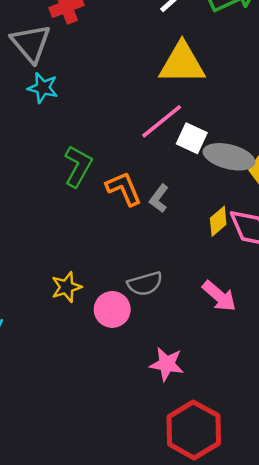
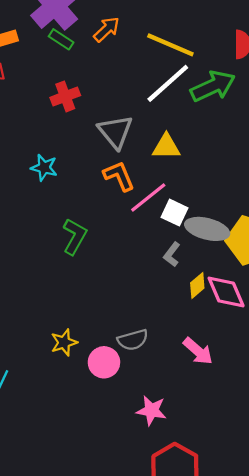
gray triangle: (31, 43) -> (115, 132), moved
yellow triangle: (182, 63) -> (166, 147), size x0.7
orange L-shape: (124, 189) -> (119, 176), moved
gray L-shape: (159, 198) -> (172, 254), moved

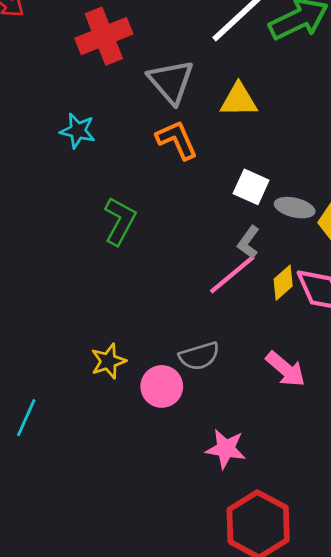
red cross: (65, 96) -> (104, 36), size x1.4
pink line: (148, 198) -> (232, 274), moved
gray ellipse: (207, 229) -> (295, 208), size x0.7

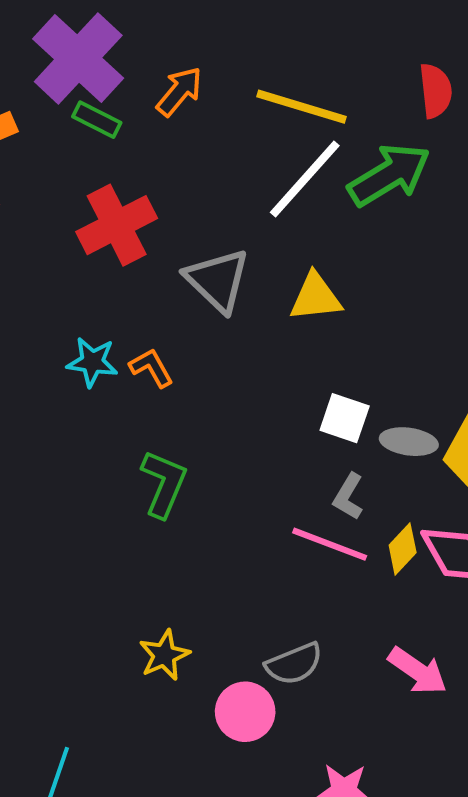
orange L-shape: (177, 140) -> (151, 368), moved, size x0.7
pink line: (232, 274) -> (330, 544), turned 66
yellow star: (108, 361) -> (164, 655), moved

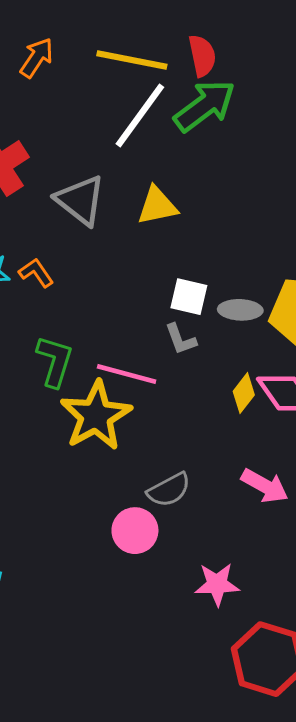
red semicircle: (435, 91) -> (202, 56), moved
gray L-shape: (348, 496) -> (181, 339), moved, turned -45
pink line: (330, 544) -> (127, 374), moved
yellow star: (164, 655) -> (96, 416), moved, size x1.8

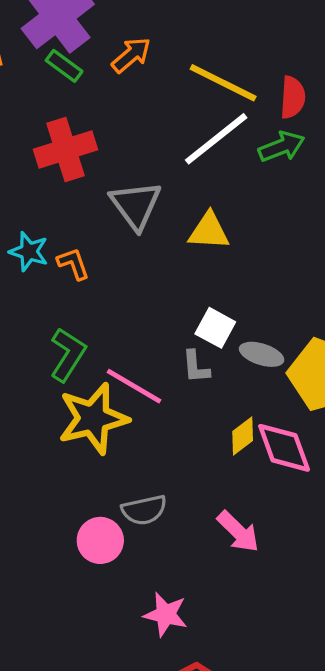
green arrow: (205, 106) -> (282, 147), size x0.7

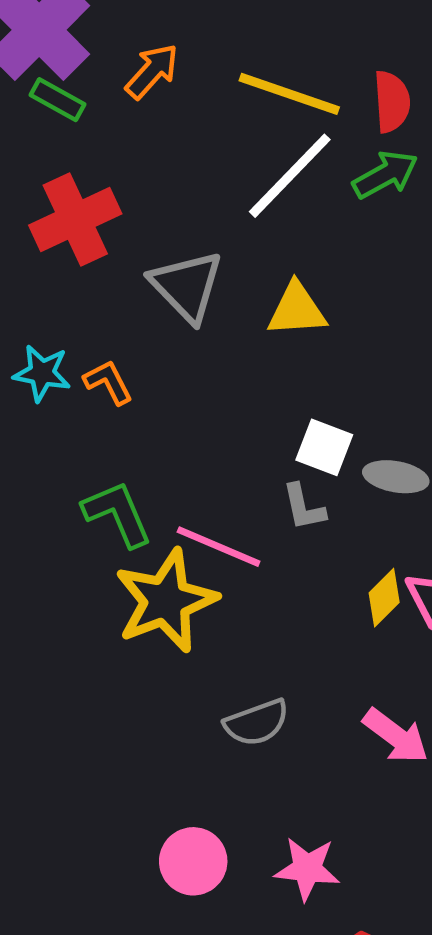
green L-shape: (68, 355) -> (117, 514), turned -48
pink circle: (100, 540) -> (193, 861), moved

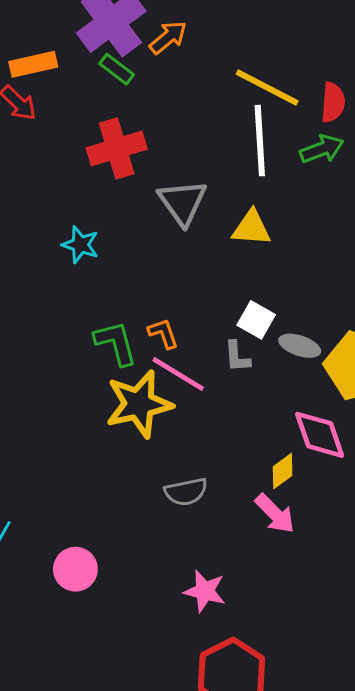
orange arrow: (152, 71) -> (168, 37), moved
white line: (290, 176) -> (260, 141), turned -56
orange L-shape: (108, 382) -> (163, 333), moved
yellow diamond: (384, 598) -> (283, 471), moved
pink circle: (193, 861) -> (75, 569), moved

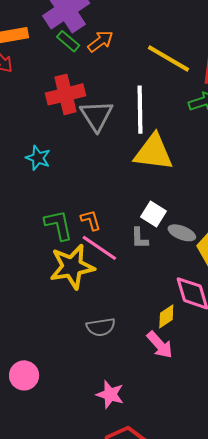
orange arrow: (168, 37) -> (100, 41), moved
white line: (260, 141) -> (140, 110), moved
gray triangle: (182, 202) -> (96, 116), moved
yellow triangle: (251, 228) -> (153, 152), size x1.5

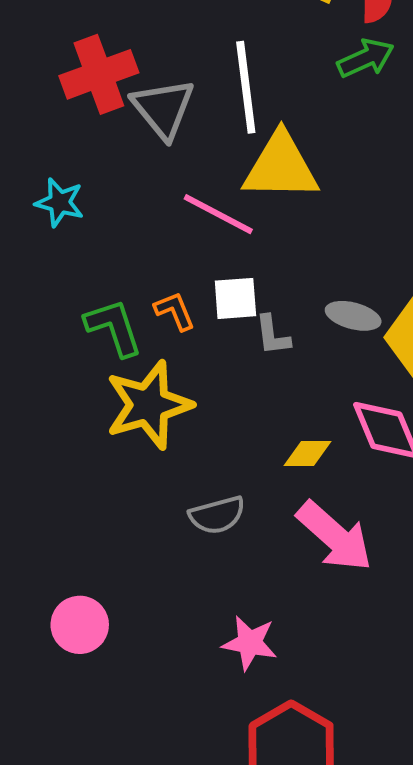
white square: (154, 214) -> (235, 298), moved, turned -30
pink line: (99, 248) -> (218, 214), moved
yellow diamond: (166, 316) -> (308, 453), moved, turned 40
pink arrow: (160, 345) -> (335, 536), size x1.4

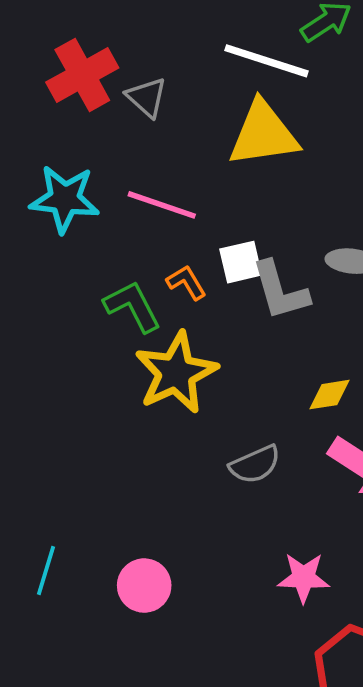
white line: (246, 87) -> (267, 61), moved, turned -56
gray triangle: (163, 109) -> (147, 97), size x0.7
cyan star: (60, 202) -> (65, 199), size x1.5
pink line: (218, 214) -> (162, 205), moved
gray L-shape: (273, 335) -> (280, 291), size x1.6

